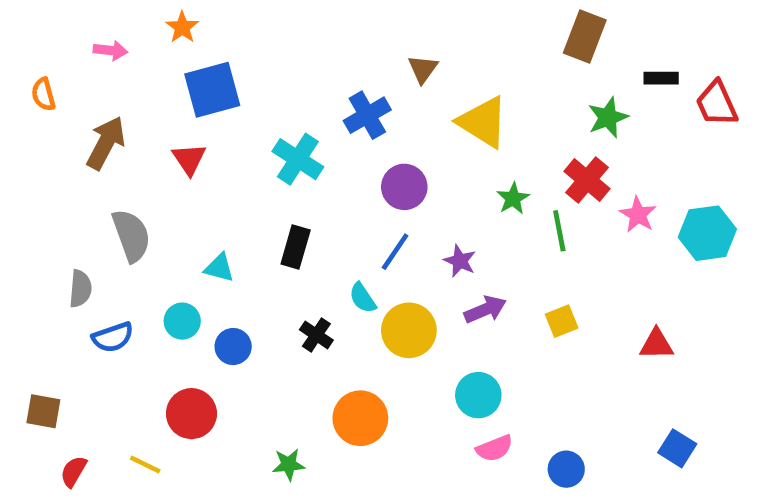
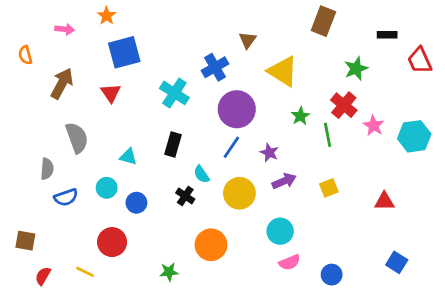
brown rectangle: (585, 37) -> (323, 21), moved
black rectangle: (661, 78) -> (387, 35), moved
purple circle: (404, 187) -> (237, 109), size x1.4
cyan semicircle: (363, 298) -> (201, 174), moved

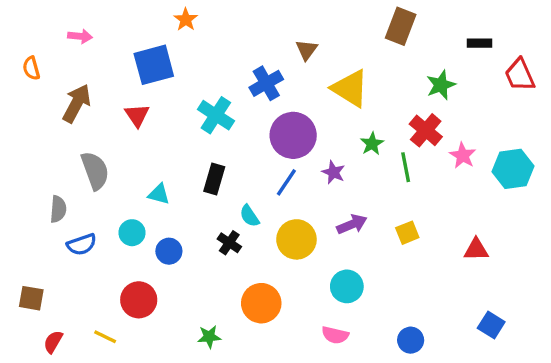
orange star: (107, 16) -> (186, 20), moved
purple star: (269, 153) -> (333, 172), moved
pink semicircle: (290, 262) -> (335, 335), moved, turned 35

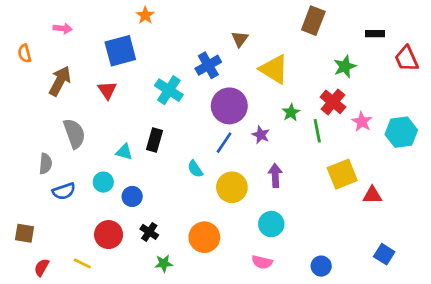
black rectangle: (214, 179) -> (154, 140), moved
purple arrow: (352, 224) -> (275, 175), turned -70
yellow square: (407, 233) -> (342, 174), moved, size x1.6
black cross: (229, 243) -> (149, 232), moved

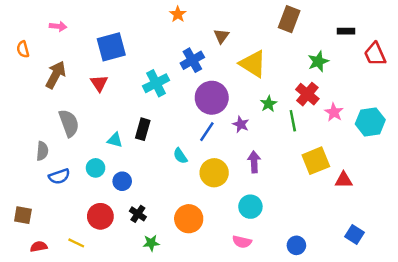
orange star: (145, 15) -> (178, 14), moved
cyan cross: (169, 90) -> (156, 83), turned 30
red semicircle: (42, 267) -> (39, 247), turned 49

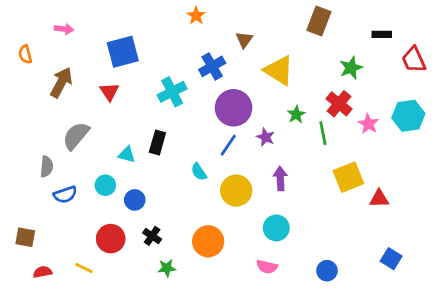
cyan hexagon: (370, 122) -> (408, 116), moved
gray semicircle: (69, 123) -> (76, 136), turned -120

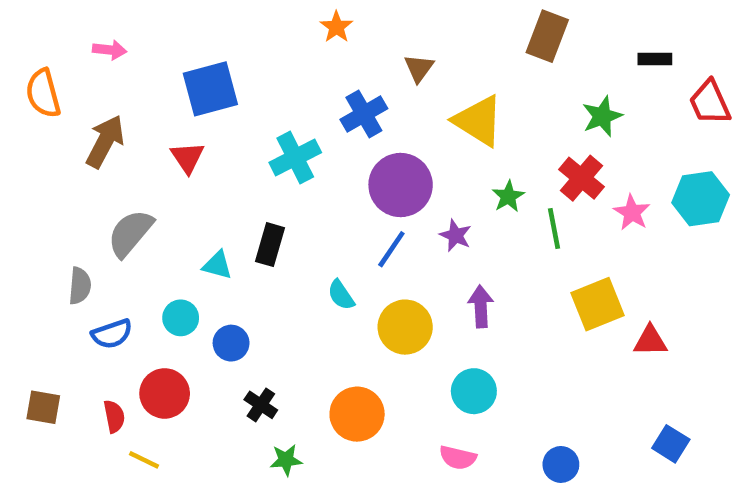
orange semicircle: (25, 54) -> (43, 93), size x1.5
red circle: (111, 239) -> (165, 393), moved
red semicircle: (43, 272) -> (114, 416), moved, turned 90

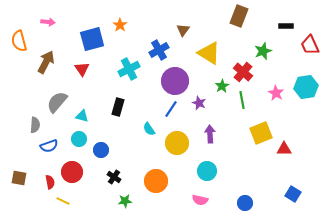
orange star: (336, 27) -> (120, 25), moved
red cross: (582, 178) -> (243, 72), moved
cyan triangle: (217, 265) -> (82, 116), moved

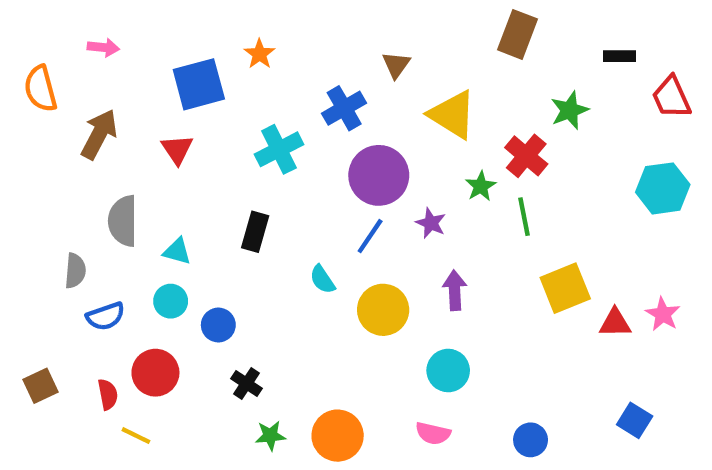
pink star: (276, 93) -> (663, 314), moved
gray semicircle: (57, 102) -> (123, 221), turned -40
brown square: (19, 178) -> (41, 386), turned -35
orange circle: (156, 181) -> (338, 436), moved

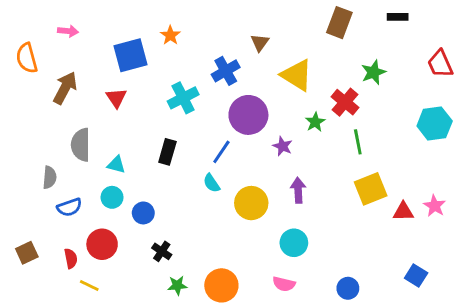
black rectangle: (619, 56) -> (398, 17), moved
green line: (524, 217) -> (358, 142), moved
blue line: (370, 236) -> (221, 152), moved

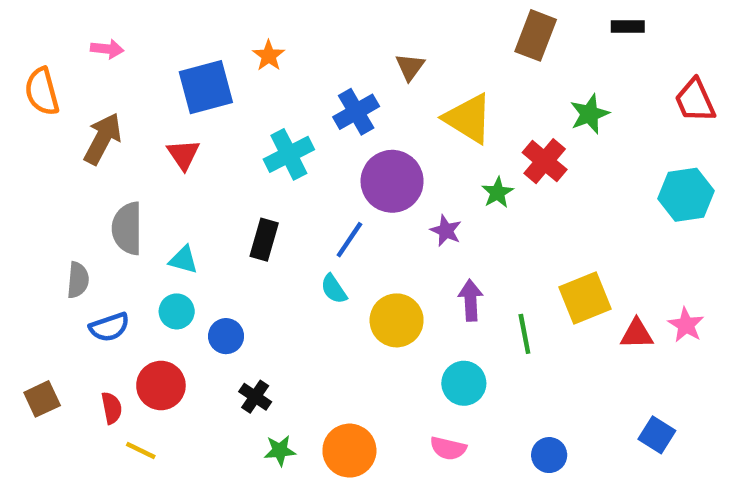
green line: (358, 142) -> (524, 334), moved

